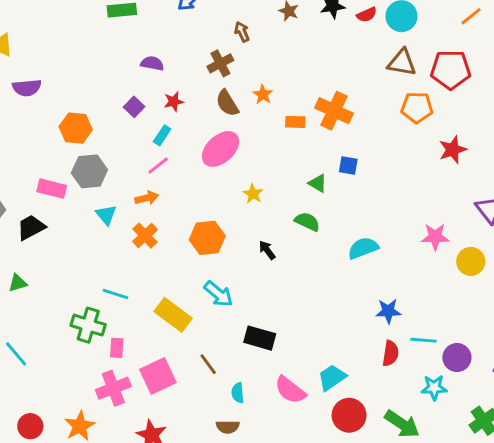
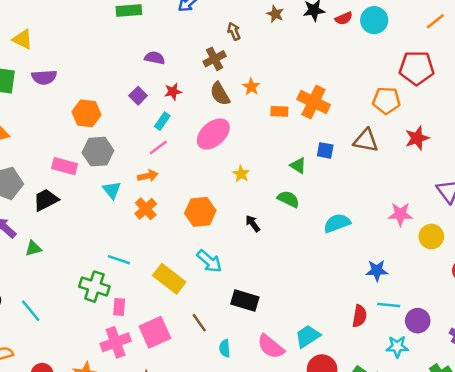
brown triangle: (402, 63) -> (366, 141), moved
blue star: (388, 311) -> (377, 271), moved

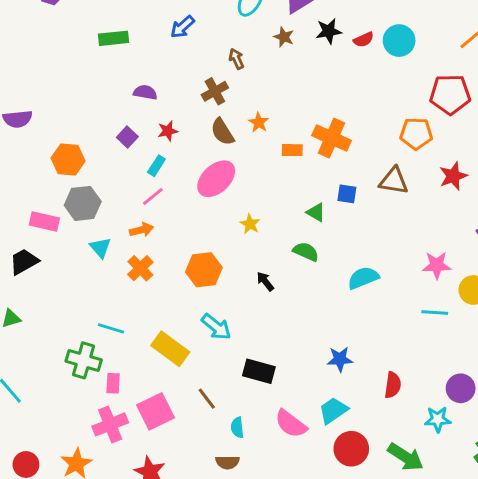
blue star: (377, 271) -> (340, 359), moved
cyan line: (389, 305) -> (435, 312), moved

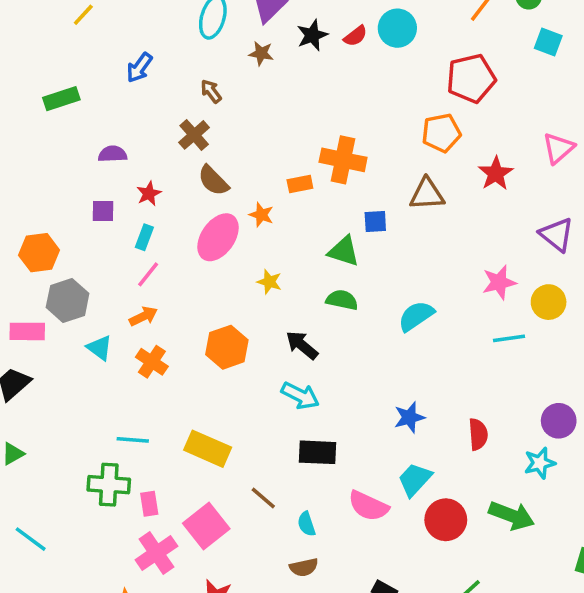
orange star: (259, 122) -> (261, 215), moved
purple square: (127, 137) -> (103, 211), turned -30
green triangle: (316, 212) -> (344, 251), size x1.4
black arrow: (265, 281) -> (302, 345), size x1.4
cyan arrow: (216, 327) -> (300, 396), moved

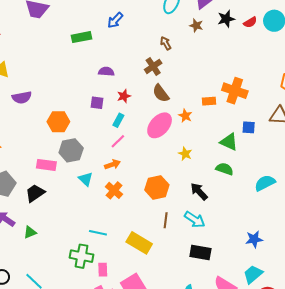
blue arrow: (139, 68) -> (115, 20), moved
brown line: (263, 498) -> (166, 220), moved, turned 49

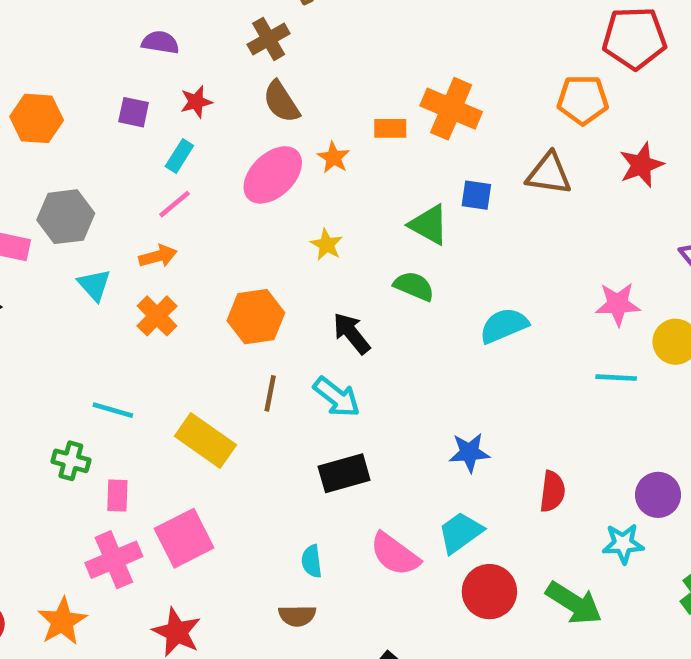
orange hexagon: (58, 122) -> (37, 118), moved
black rectangle: (200, 252) -> (344, 473), turned -30
green cross: (81, 256) -> (71, 461), size x0.7

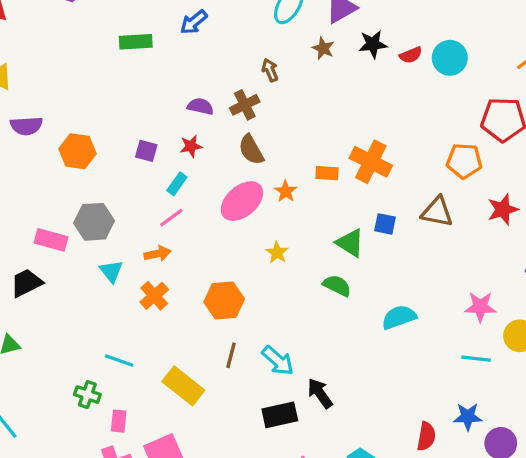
purple semicircle: (160, 42) -> (200, 106), moved
black arrow: (352, 333) -> (320, 393), moved
blue star: (469, 452) -> (468, 417), moved

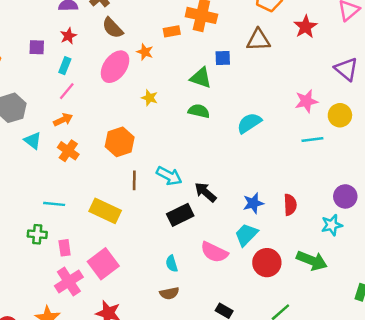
blue star: (468, 417) -> (253, 203), moved

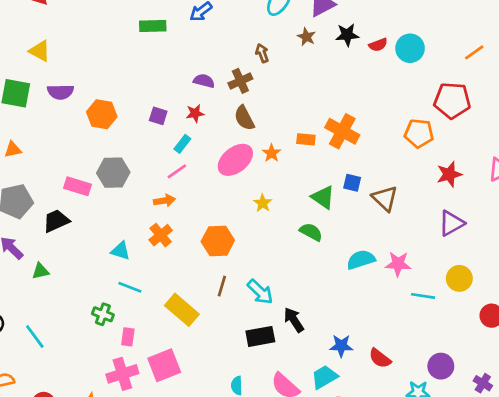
brown triangle: (258, 40) -> (385, 198), moved, turned 30
purple triangle: (346, 69) -> (451, 223), moved, turned 35
pink star: (306, 101) -> (398, 264), moved
cyan triangle: (33, 141) -> (121, 251), moved, turned -36
red semicircle: (290, 205) -> (380, 358), turned 115

